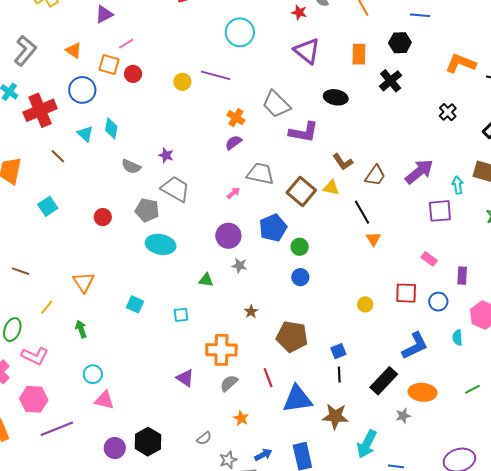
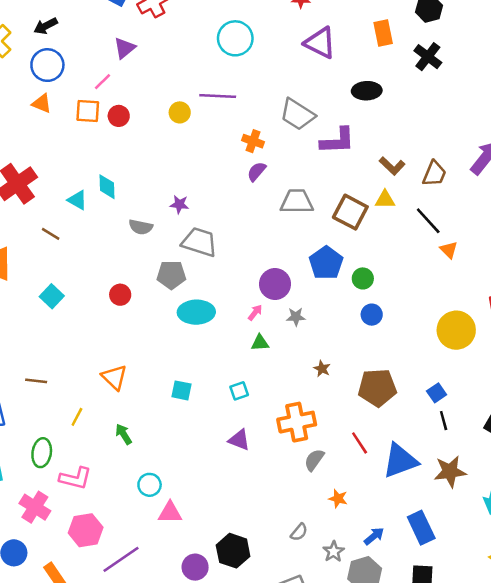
purple triangle: (104, 14) -> (125, 48), moved
blue circle: (82, 90) -> (47, 65), moved
pink arrow: (233, 193) -> (255, 312), moved
yellow circle: (365, 304) -> (456, 330), size x2.0
purple triangle: (185, 378) -> (239, 440), moved

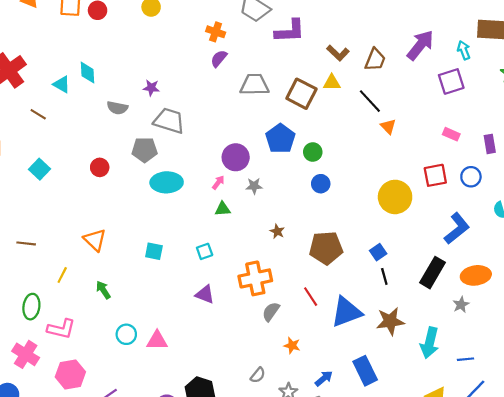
pink triangle: (170, 513) -> (157, 340), moved

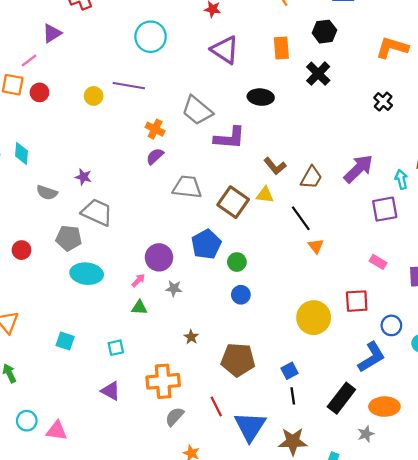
blue circle: (471, 177) -> (391, 325), moved
blue triangle: (346, 312) -> (250, 426), turned -44

